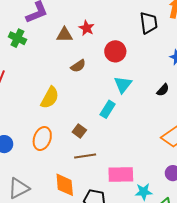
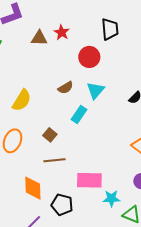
black trapezoid: (149, 23) -> (110, 29), moved
brown semicircle: (78, 66) -> (66, 88), moved

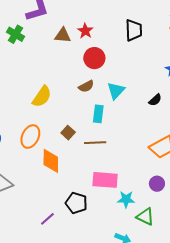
red circle: (89, 57) -> (94, 58), moved
cyan rectangle: (79, 114) -> (98, 114), turned -30
brown line: (54, 160) -> (95, 143), moved
orange diamond: (33, 188) -> (51, 161), moved

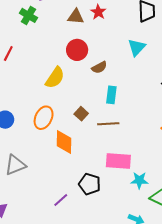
red circle: (94, 58) -> (77, 50), moved
cyan triangle: (116, 91) -> (137, 47), moved

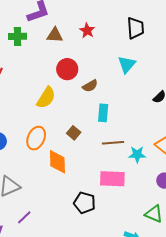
green cross: (28, 15) -> (18, 36), turned -30
brown triangle: (76, 17) -> (55, 35), moved
brown line: (108, 124) -> (113, 143), moved
cyan star: (139, 180) -> (137, 154), moved
purple line: (61, 200) -> (24, 217), moved

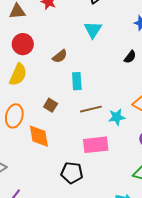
red circle: (67, 69) -> (23, 44), moved

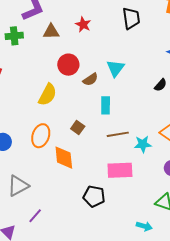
cyan triangle: (93, 30) -> (115, 68), moved
red circle: (23, 44) -> (68, 65), moved

